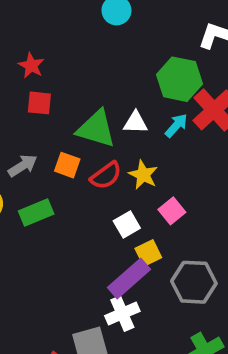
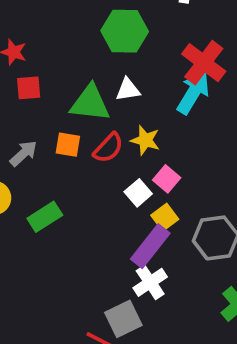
green hexagon: (180, 79) -> (125, 31), moved
cyan arrow: (176, 126) -> (193, 93), moved, size x1.6
pink square: (172, 211) -> (167, 179), moved
green rectangle: (36, 212) -> (45, 217), moved

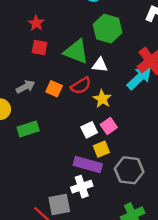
green triangle: (90, 103) -> (76, 52), moved
red semicircle: (108, 148) -> (81, 86), moved
purple rectangle: (150, 246) -> (88, 164), turned 52

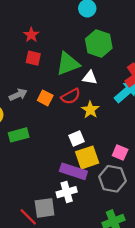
green triangle: (76, 52) -> (68, 64), turned -45
pink square: (109, 126) -> (120, 152), moved, turned -35
yellow square: (101, 149) -> (87, 157), size x1.5

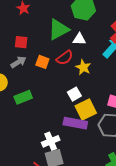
red square: (33, 58) -> (21, 42), moved
white cross: (67, 192) -> (51, 141), moved

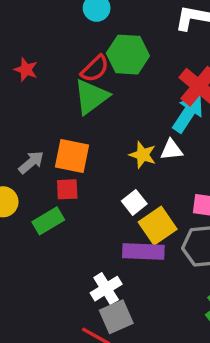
white triangle: (79, 39) -> (172, 150), moved
red square: (21, 42) -> (67, 189), moved
red semicircle: (65, 58) -> (95, 69), moved
orange square: (42, 62) -> (72, 156), size x1.5

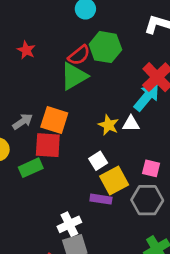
red square: (67, 189) -> (48, 145), size x1.5
purple rectangle: (143, 251) -> (101, 199), size x0.7

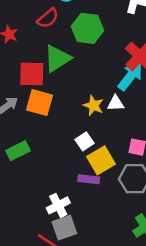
red semicircle: (79, 55) -> (48, 18), moved
red square: (48, 145) -> (32, 74), moved

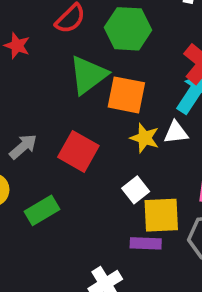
red square: (32, 74) -> (78, 151), moved, turned 32
orange square: (40, 103) -> (126, 95), moved
yellow square: (101, 160) -> (161, 215), turned 32

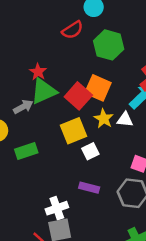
red star: (17, 46) -> (38, 72), moved
green triangle: (88, 75) -> (44, 91), moved
red square: (78, 151) -> (78, 96), moved
yellow square: (161, 215) -> (74, 131), moved, turned -32

